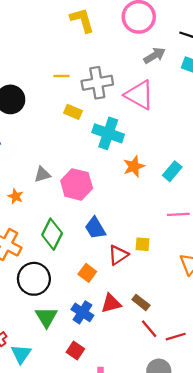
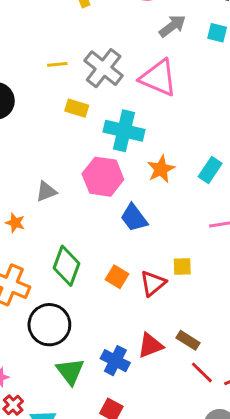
gray cross: (97, 83) -> (104, 68), turned -36
pink hexagon: (77, 184) -> (103, 177), moved
blue trapezoid: (95, 228) -> (134, 218), moved
orange square: (87, 273) -> (117, 277), moved

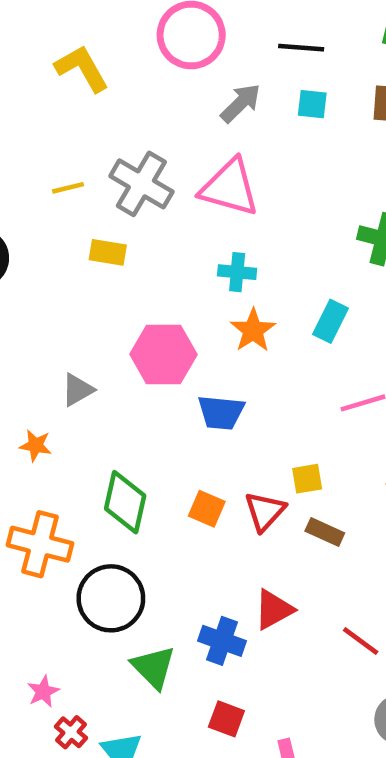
cyan cross: (124, 131) -> (237, 272), moved, size x0.6
blue trapezoid: (134, 218) -> (221, 412), turned -40
brown rectangle: (188, 340) -> (325, 532), moved

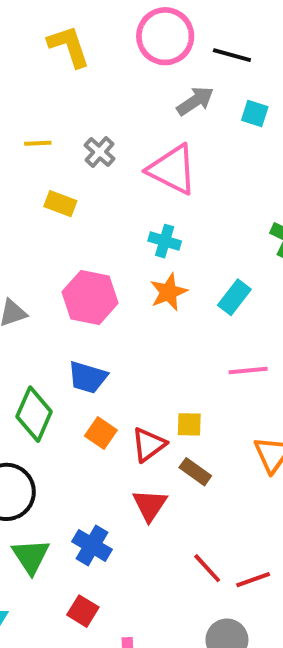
black line: (301, 48) -> (232, 55), moved
gray cross: (141, 184) -> (100, 152), size x0.6
blue trapezoid: (221, 412) -> (88, 377), moved
red triangle: (274, 610) -> (150, 505), moved, turned -39

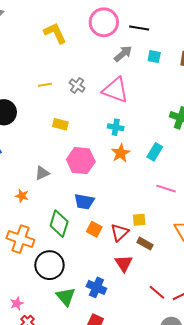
yellow rectangle: (60, 204) -> (60, 124), moved
pink line: (248, 370) -> (166, 189), turned 30

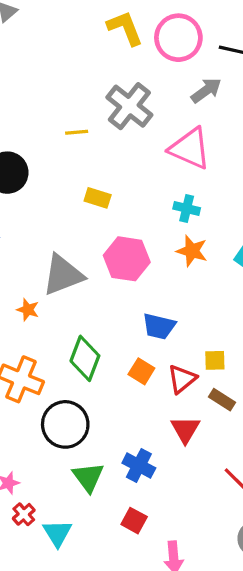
yellow L-shape: (55, 33) -> (125, 28), moved
gray cross: (77, 85) -> (129, 106), moved, size x1.8
orange star: (121, 153) -> (192, 251), turned -30
gray triangle: (42, 173) -> (63, 275), size x1.8
blue trapezoid: (84, 202) -> (159, 326), moved

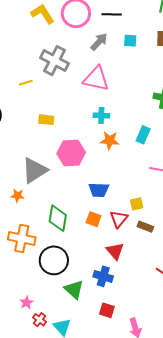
red triangle: (185, 429) -> (115, 251), moved

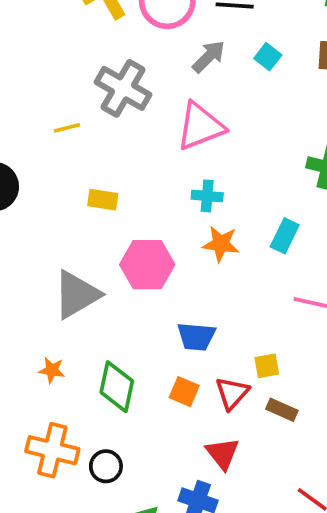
cyan square: (130, 41) -> (268, 57), turned 32
pink triangle: (96, 79) -> (200, 126), turned -36
orange star: (17, 196) -> (52, 370), moved
orange cross: (22, 238) -> (52, 450), moved
black circle: (54, 260) -> (106, 466), size x0.6

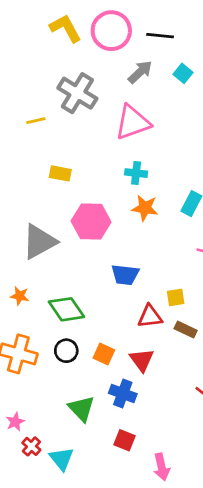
green diamond: (117, 387) -> (66, 309), turned -48
orange square: (184, 392) -> (104, 354), moved
red triangle: (232, 393) -> (150, 316), turned 40
black circle: (106, 466) -> (66, 351), moved

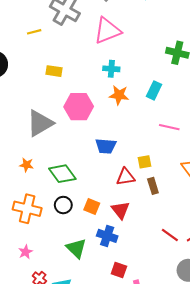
brown rectangle: (186, 330) -> (153, 186), turned 49
pink star: (15, 422) -> (25, 252), moved
red square: (125, 440) -> (119, 270), moved

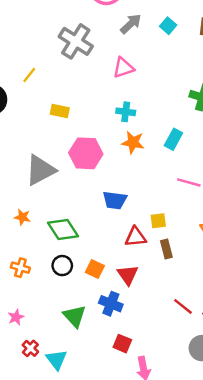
pink triangle: (107, 31) -> (123, 68), size x0.7
yellow line: (34, 32) -> (29, 75), moved, turned -40
orange cross: (27, 209) -> (20, 268), size x0.6

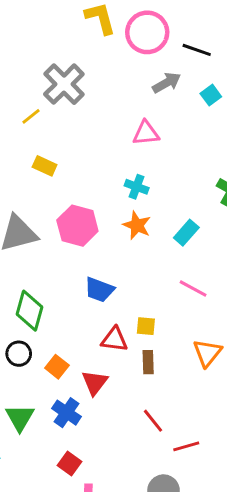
gray cross: (76, 41) -> (64, 84), moved
yellow rectangle: (60, 111) -> (45, 166), moved
green diamond: (63, 230) -> (29, 311), turned 36
red line: (183, 306) -> (153, 421), moved

